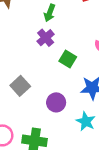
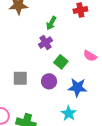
gray square: (20, 86) -> (20, 78), turned 35
purple circle: (56, 102) -> (49, 81), moved

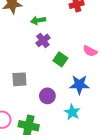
green arrow: (51, 23) -> (38, 20), moved, turned 56
purple circle: (49, 81) -> (47, 96), moved

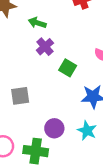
green arrow: (38, 20) -> (37, 23), turned 32
purple circle: (47, 96) -> (54, 128), moved

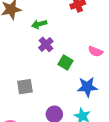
green arrow: (37, 23) -> (39, 24), turned -32

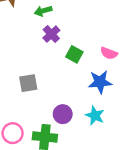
pink semicircle: (95, 51) -> (109, 53), moved

